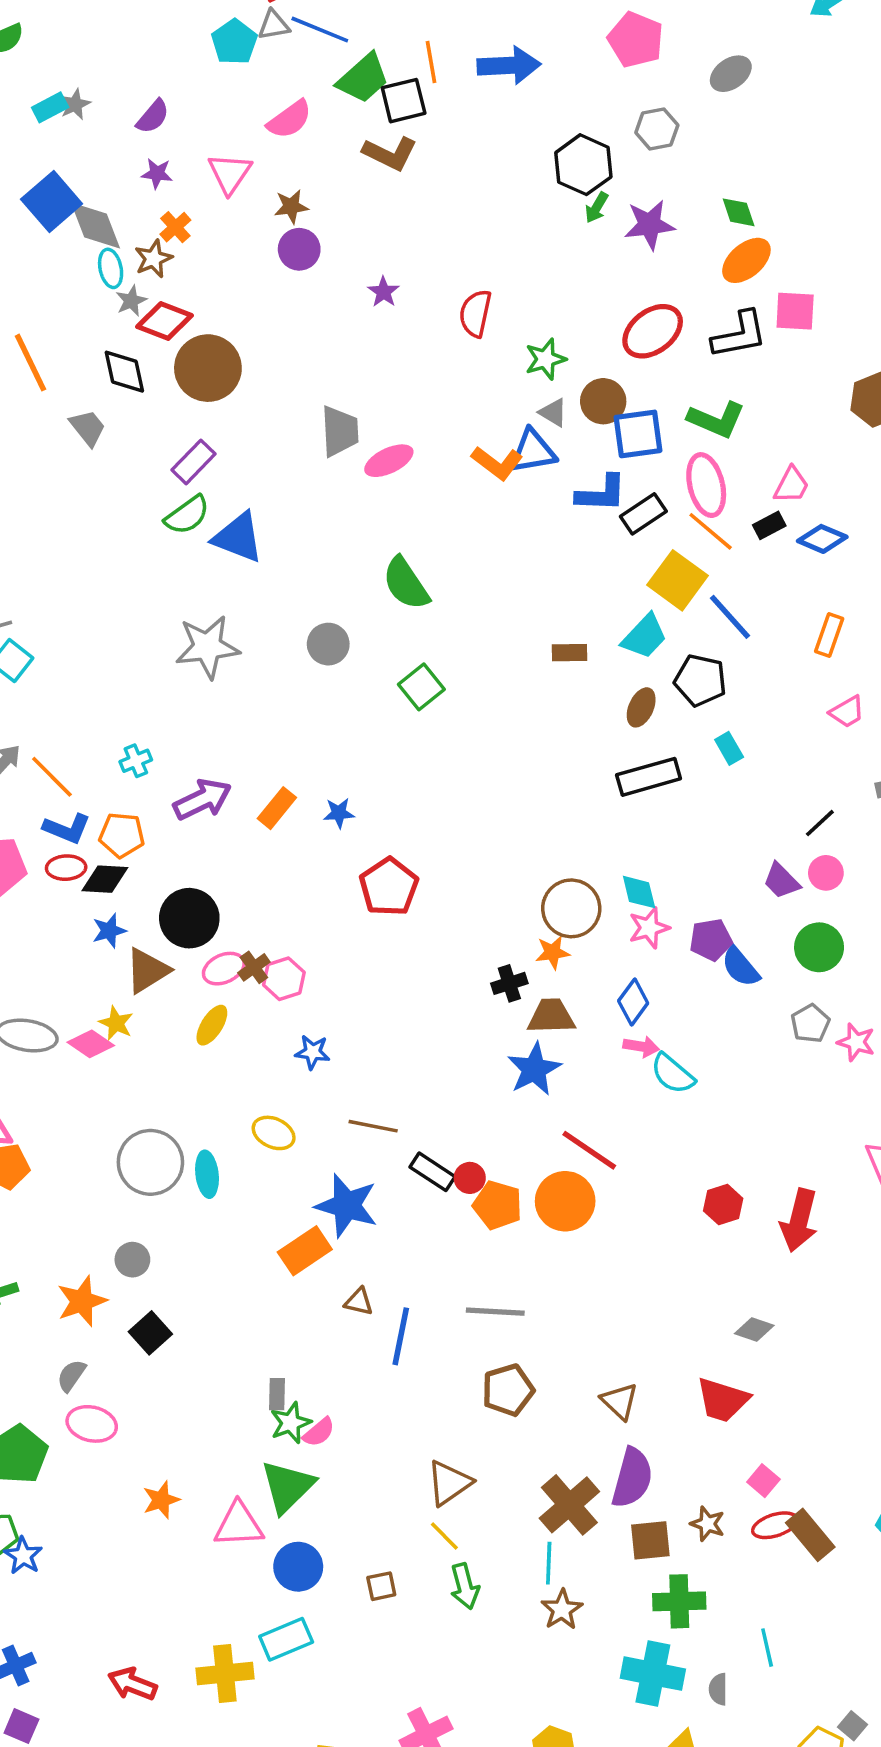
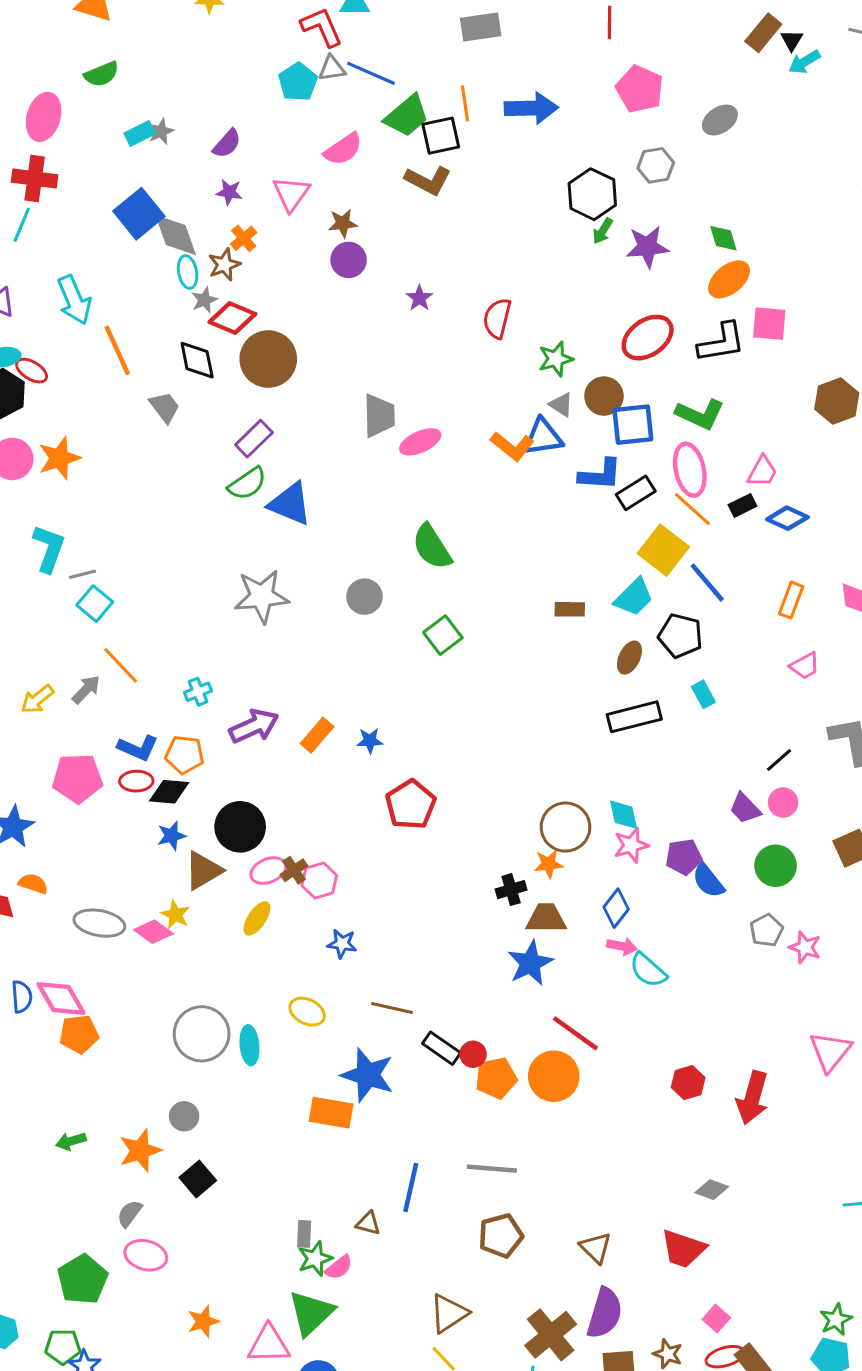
orange line: (52, 777) -> (121, 665), moved
orange pentagon: (498, 1205) -> (496, 1078), turned -30
orange rectangle: (305, 1251) -> (331, 1113), turned 42
brown triangle: (359, 1302) -> (368, 1223), moved

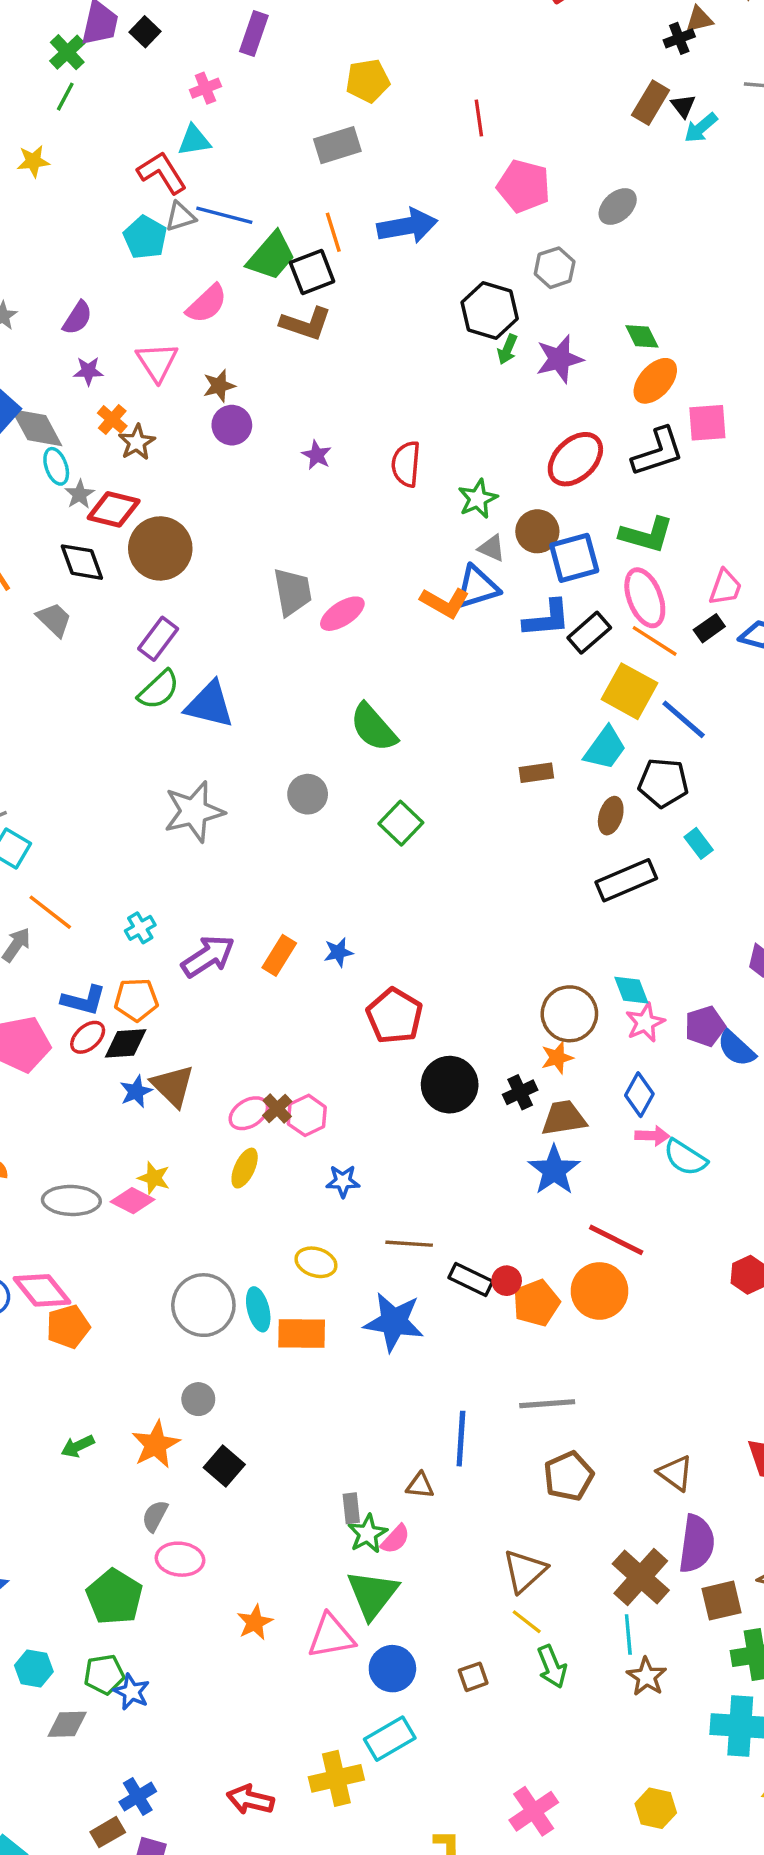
brown star: (224, 265) -> (137, 442), moved
red ellipse: (136, 781) -> (88, 1037), turned -32
black circle: (240, 827) -> (450, 1085), moved
brown triangle: (203, 870) -> (173, 1086), moved, turned -36
orange rectangle: (331, 1113) -> (302, 1334), moved

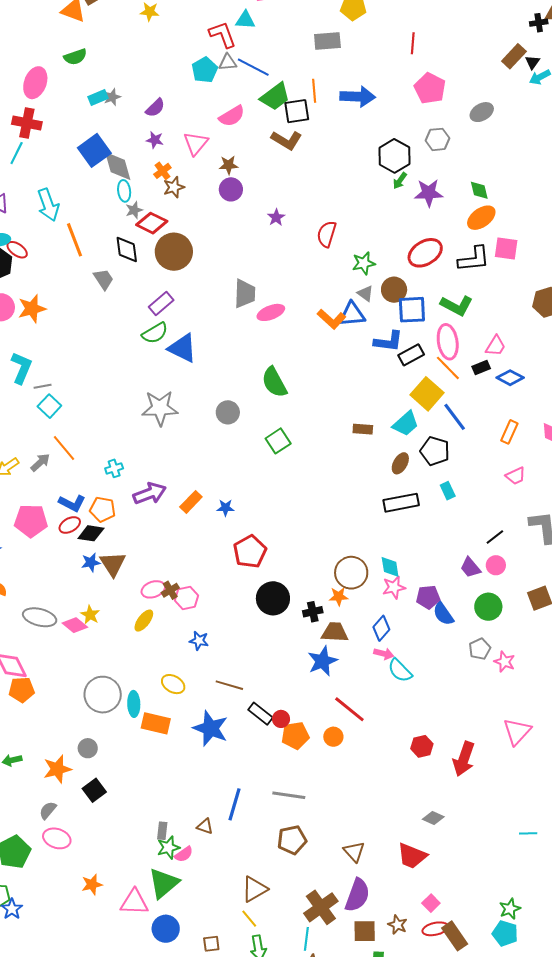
orange circle: (599, 1291) -> (333, 737), size x0.6

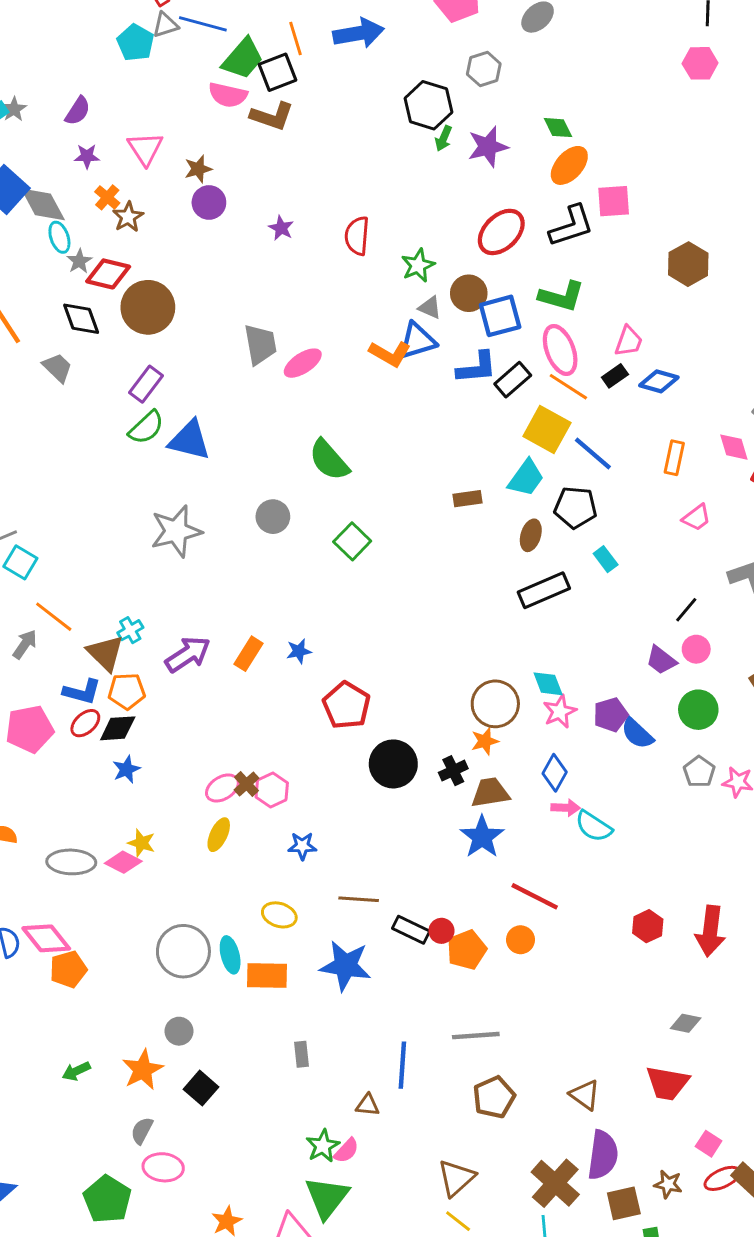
pink semicircle: (232, 116) -> (228, 95), moved, turned 56
brown triangle: (113, 564) -> (105, 653), moved
gray rectangle: (162, 831) -> (301, 1054), moved

